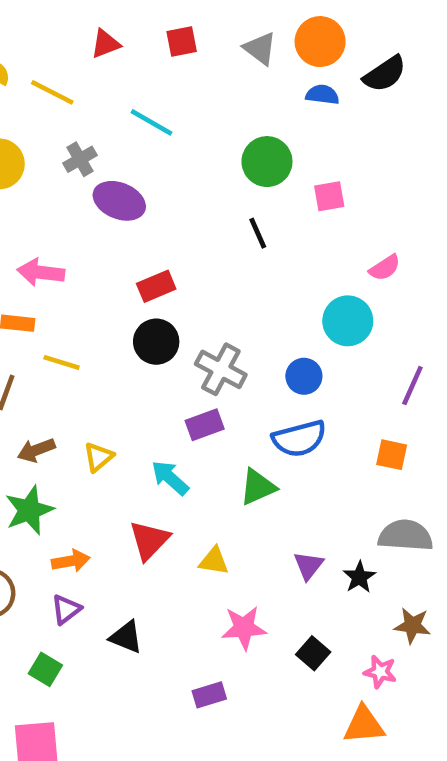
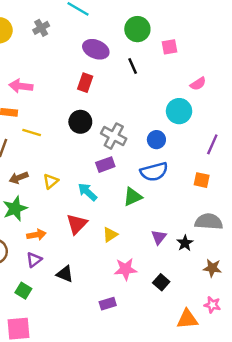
purple ellipse: (119, 201) -> (96, 49), moved
red rectangle: (156, 286) -> (85, 83), moved, turned -48
yellow triangle: (214, 561) -> (110, 235), turned -42
pink star: (380, 672) -> (212, 305), moved

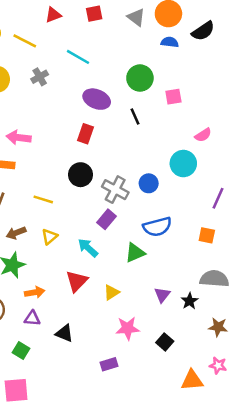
yellow line: (32, 132) -> (43, 199), moved
blue circle: (156, 140) -> (149, 183), moved
purple rectangle: (105, 165) -> (107, 219), turned -30
purple triangle: (34, 260) -> (32, 318), turned 42

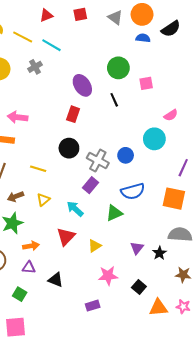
cyan line: (78, 57) -> (51, 45), moved
purple ellipse: (97, 99) -> (82, 85), turned 35
orange square: (207, 235) -> (174, 199), size x1.6
orange triangle: (192, 380) -> (158, 308), moved

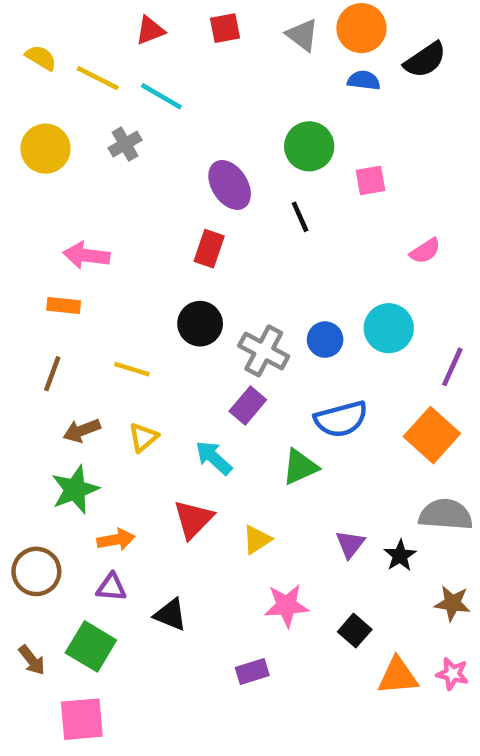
cyan circle: (154, 139) -> (389, 328), moved
orange square: (174, 199) -> (432, 435), turned 30
green square: (20, 294) -> (91, 646), size x1.5

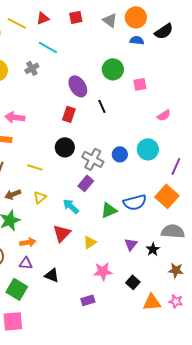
yellow line: (98, 78) -> (17, 23), moved
black line: (300, 217) -> (102, 106), moved
blue semicircle: (341, 419) -> (135, 202), moved

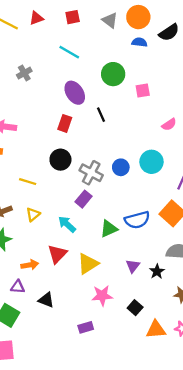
cyan line: (48, 47) -> (69, 52), moved
orange arrow: (28, 242) -> (30, 265), moved
yellow triangle: (90, 242) -> (88, 264), size x1.5

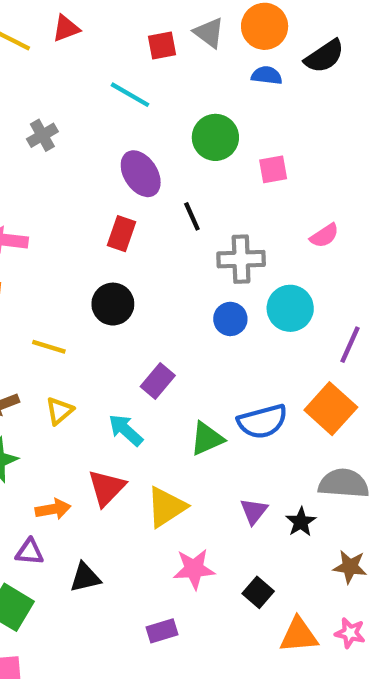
red square: (73, 17) -> (162, 46), moved
gray cross: (91, 173) -> (241, 259), moved, turned -30
black triangle: (46, 300) -> (85, 577), turned -35

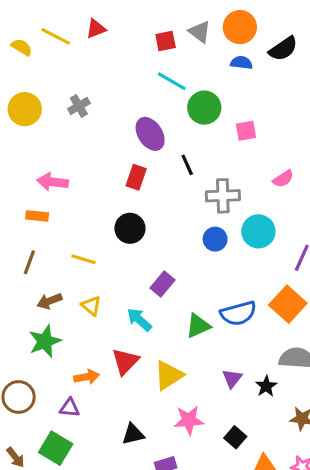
cyan line: (130, 95) -> (172, 81), moved
yellow triangle: (59, 411) -> (91, 306), turned -40
black triangle: (85, 577) -> (133, 434), moved

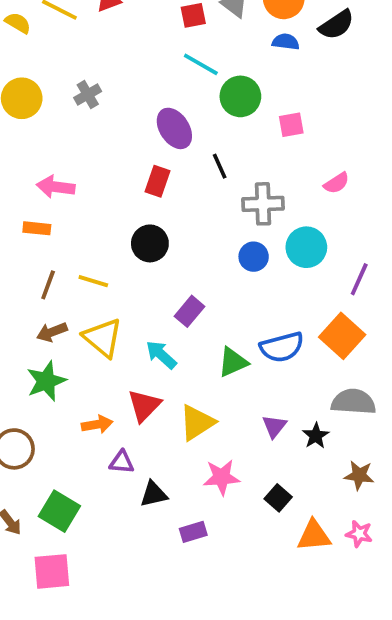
brown line: (29, 262) -> (48, 285), moved
yellow triangle: (91, 306) -> (103, 338), size x1.6
purple triangle: (70, 408) -> (122, 462), moved

